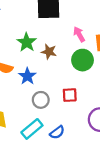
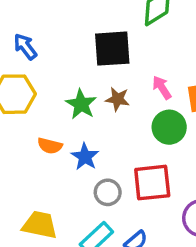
brown star: (49, 52) -> (118, 99), moved
red square: (70, 95) -> (152, 183), size x1.6

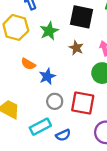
green star: (81, 104) -> (49, 31), moved

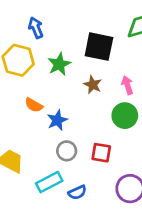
red square: (83, 103) -> (101, 153), size x0.7

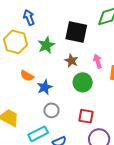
green circle: (125, 116) -> (83, 82), moved
red square: (101, 153) -> (86, 116), moved

